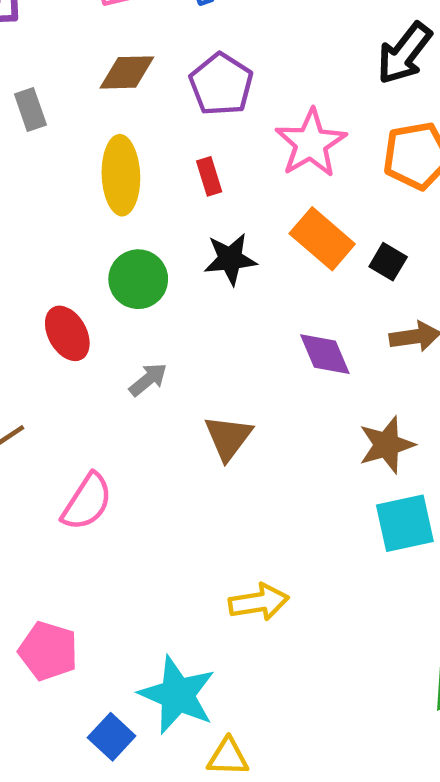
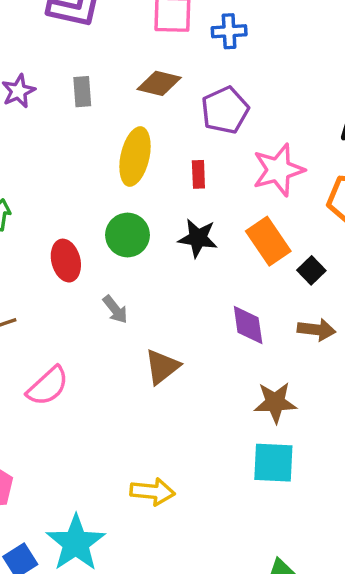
gray arrow: (148, 380) -> (115, 309), turned 76

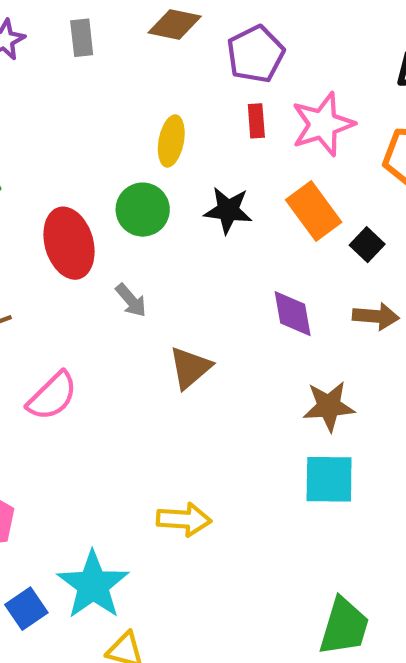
yellow ellipse: (135, 157) -> (171, 141), moved, size x0.7
red rectangle: (198, 174) -> (256, 121), moved
red ellipse: (66, 261) -> (69, 243), size x1.4

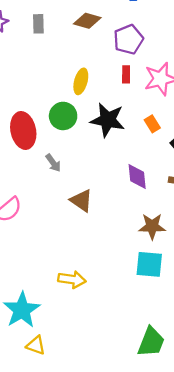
black star: (228, 210) -> (108, 120), size x1.4
orange rectangle: (314, 211) -> (152, 124), size x0.6
brown triangle: (190, 368) -> (81, 201), turned -50

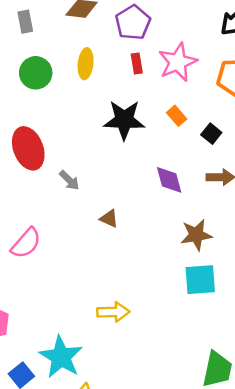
yellow ellipse: (81, 81) -> (86, 64), moved
green circle: (63, 116) -> (36, 73), moved
brown triangle: (81, 201) -> (109, 219), size x0.7

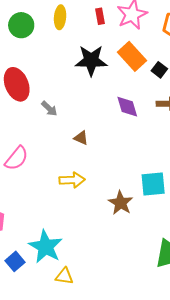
orange rectangle: (177, 116) -> (132, 56), size x1.8
brown star: (196, 235) -> (121, 203), moved, turned -30
yellow arrow: (113, 312) -> (72, 180), moved

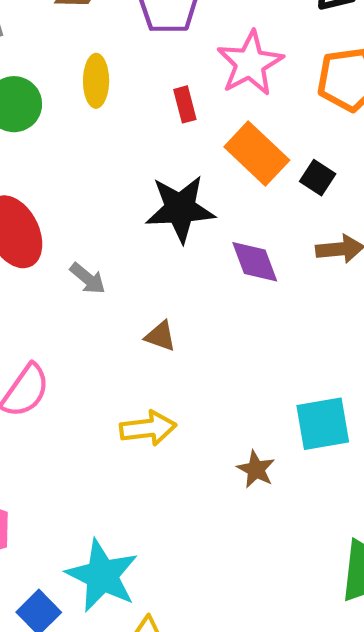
red rectangle: (100, 16) -> (185, 104), moved
black star: (91, 60) -> (180, 209), moved
brown star: (121, 203) -> (256, 469), size x0.7

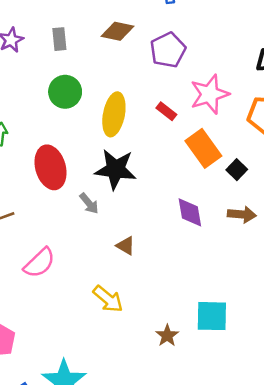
yellow ellipse: (96, 81) -> (114, 114), moved, size x1.4
red rectangle: (185, 104) -> (166, 111), turned -48
black star: (180, 209) -> (116, 169), moved
yellow arrow: (148, 428) -> (108, 299), turned 36

